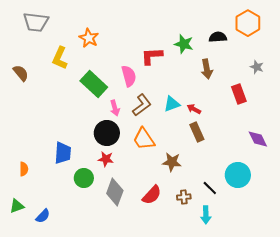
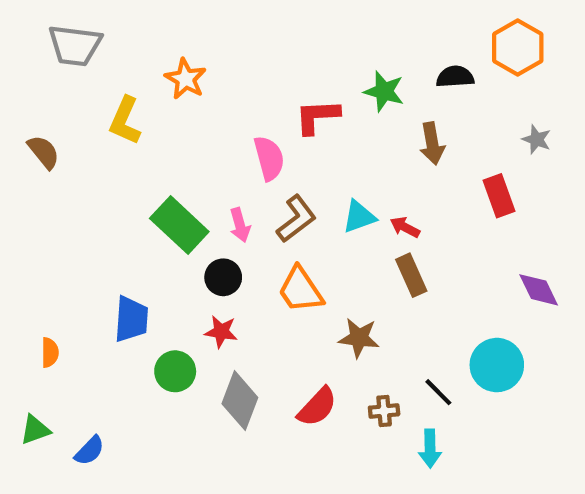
green rectangle: (94, 84) -> (179, 225), moved
black circle: (107, 133) -> (223, 277), size x0.7

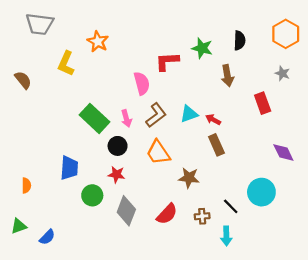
orange hexagon: (518, 48) -> (286, 34), moved
black semicircle: (455, 77) -> (239, 40), turned 96

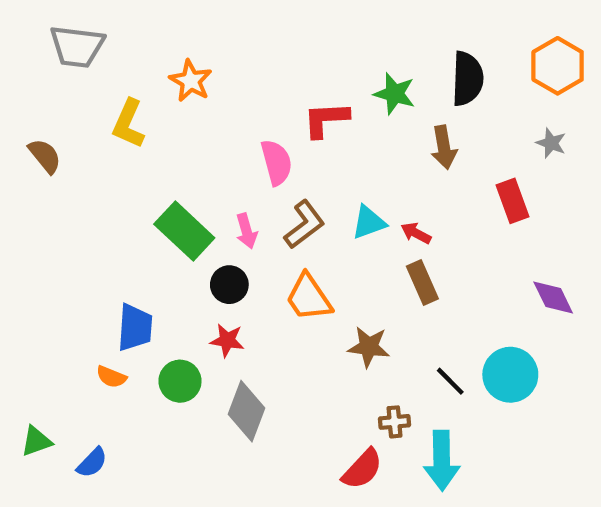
black semicircle: (239, 40) -> (467, 79), size x1.4
orange semicircle: (26, 185) -> (111, 377), moved, turned 112
black line: (231, 206) -> (450, 381), moved
red semicircle: (167, 214) -> (362, 469), moved
cyan arrow: (226, 236) -> (442, 461), size x1.5

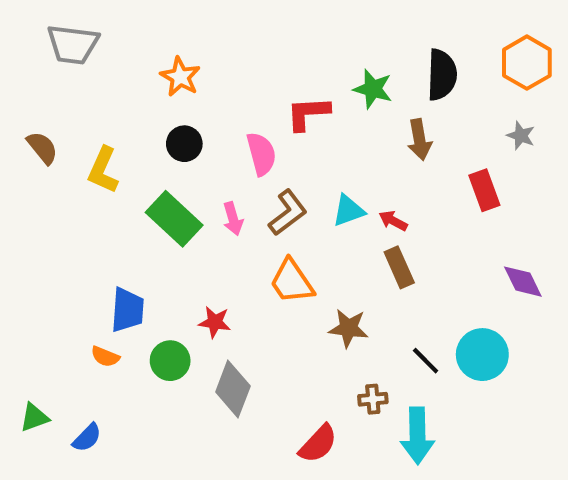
yellow L-shape: (129, 124) -> (103, 170), moved
black circle: (229, 285) -> (184, 144), moved
red semicircle: (362, 469) -> (318, 444), moved

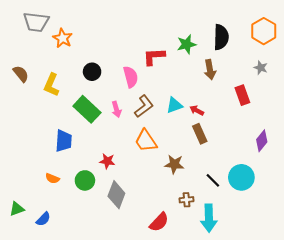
orange star: (180, 77) -> (63, 38), moved
green star: (373, 89) -> (187, 44), turned -30
purple diamond: (523, 282) -> (262, 141), turned 65
blue trapezoid: (128, 310) -> (64, 141), moved

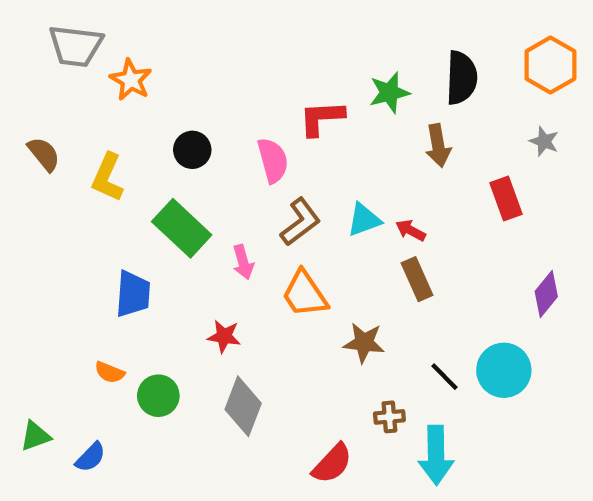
pink arrow: (116, 109) -> (243, 262), moved
green circle: (85, 180) -> (158, 396), moved

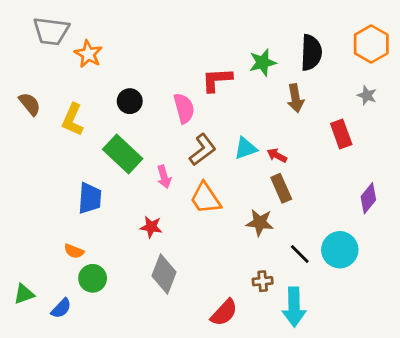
brown star: (364, 343) -> (260, 223), moved
green circle: (158, 396) -> (93, 278), moved

